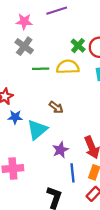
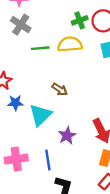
green cross: (78, 46) -> (80, 20), turned 32
blue line: (73, 173) -> (48, 160), moved

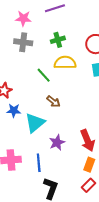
green cross: (80, 20) -> (58, 40), moved
gray cross: (21, 25) -> (23, 42), turned -30
green line: (40, 48) -> (44, 75), moved, turned 49

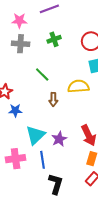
yellow semicircle: (65, 63) -> (78, 86), moved
brown arrow: (53, 101) -> (53, 99), turned 56
cyan triangle: (35, 123) -> (35, 135), moved

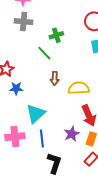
green cross: (54, 39) -> (56, 35), moved
yellow semicircle: (78, 86) -> (79, 88), moved
purple star: (59, 139) -> (72, 134), moved

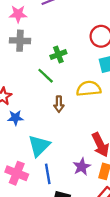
yellow semicircle: (79, 88) -> (89, 89), moved
pink cross: (15, 137) -> (17, 173), turned 30

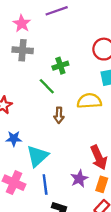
pink star: (18, 14) -> (22, 24), turned 30
blue star: (15, 118) -> (14, 139), moved

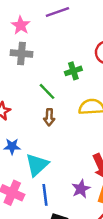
green cross: (60, 66) -> (73, 71), moved
brown arrow: (59, 115) -> (49, 117), moved

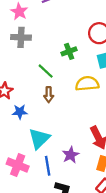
blue star: (12, 146) -> (20, 112), moved
purple star: (81, 189) -> (71, 155), moved

